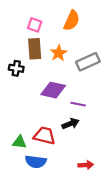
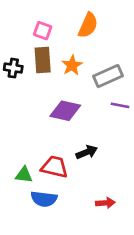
black cross: (16, 68) -> (13, 68), moved
purple line: (78, 104) -> (120, 105), moved

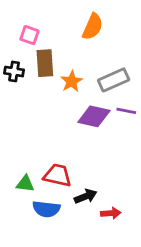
pink square: (43, 31) -> (29, 35), moved
orange star: (72, 65) -> (72, 81), moved
purple diamond: (65, 111) -> (94, 116), moved
black arrow: (87, 152) -> (86, 196), moved

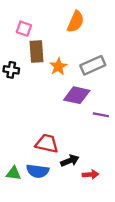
black cross: (14, 72) -> (11, 70), moved
purple line: (126, 111) -> (101, 115), moved
green triangle: (25, 184) -> (14, 173), moved

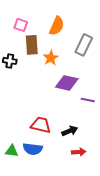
orange semicircle: (76, 22) -> (57, 26), moved
gray rectangle: (93, 65) -> (84, 45), moved, turned -40
black arrow: (70, 161) -> (70, 131), moved

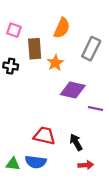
pink square: (21, 25) -> (14, 30), moved
black arrow: (70, 131) -> (76, 142), turned -98

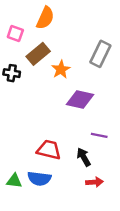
orange semicircle: (62, 28) -> (45, 18), moved
brown rectangle: (35, 49) -> (38, 54), turned 54
purple line: (96, 108) -> (99, 135), moved

